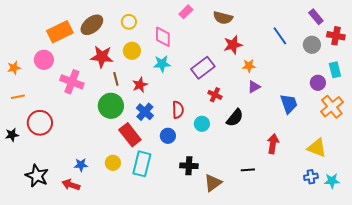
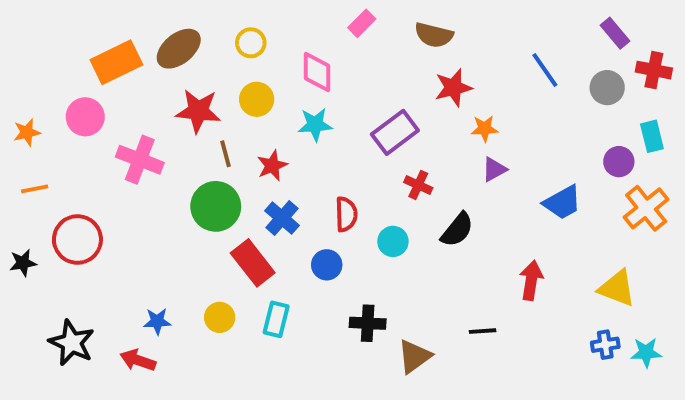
blue trapezoid: (289, 104) -> (562, 202), turned 80
cyan rectangle: (142, 164) -> (276, 319), size x0.7

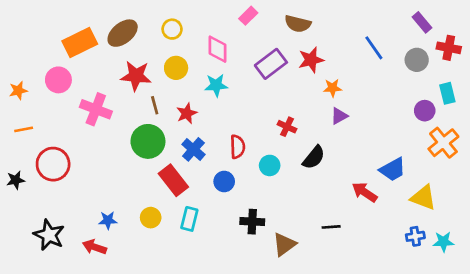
purple rectangle: (395, 132) -> (271, 64), moved
blue trapezoid: (562, 202) -> (393, 169), moved
red arrow: (531, 280) -> (365, 192), turned -65

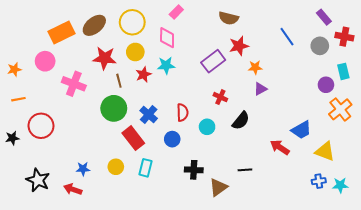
pink rectangle: (248, 16) -> (176, 12), moved
yellow circle: (172, 29) -> (132, 22), size x1.6
purple rectangle: (271, 64) -> (213, 61), moved
red star: (187, 113) -> (143, 75), moved
black line: (331, 227) -> (245, 170), moved

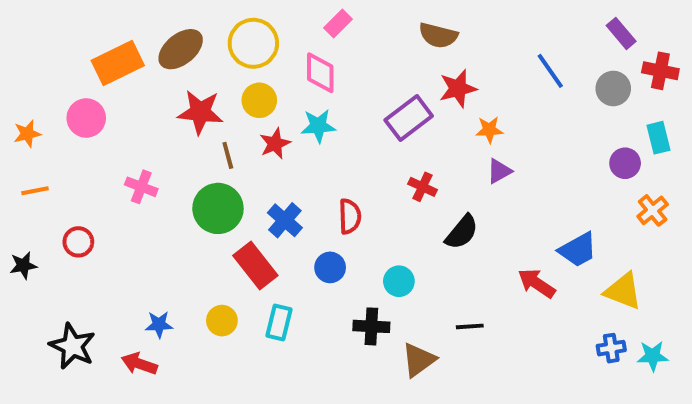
pink cross: (74, 84) -> (141, 187), moved, size x0.7
orange cross: (340, 109) -> (653, 210), size x0.7
red circle: (41, 126) -> (78, 242), size x0.6
cyan circle: (207, 127) -> (399, 281), moved

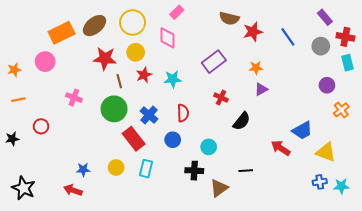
red star: (458, 88) -> (253, 32), moved
cyan star: (318, 126) -> (173, 79), moved
cyan rectangle: (658, 138) -> (348, 63), moved
black star: (72, 346) -> (24, 188), moved

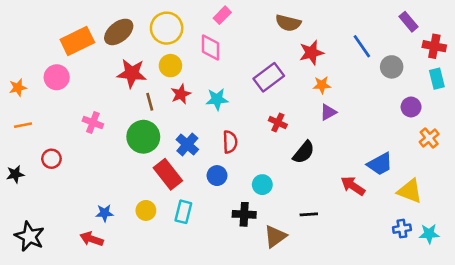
red star: (253, 32) -> (311, 53), moved
gray circle: (321, 46) -> (392, 67), moved

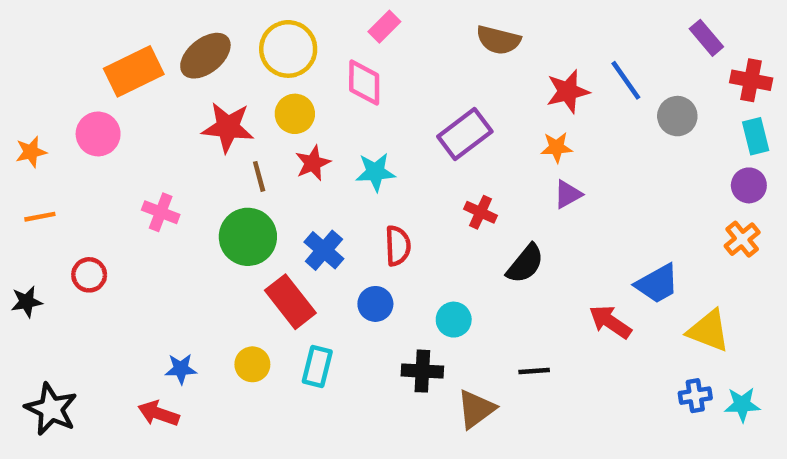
red star: (311, 53) -> (568, 91), moved
purple circle: (411, 107) -> (749, 185), moved

